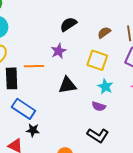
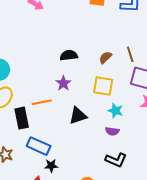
black semicircle: (68, 24) -> (69, 55), turned 36

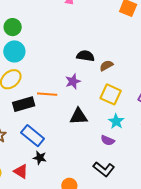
brown semicircle: (105, 57) -> (106, 66), moved
black rectangle: (22, 118) -> (24, 104), turned 70

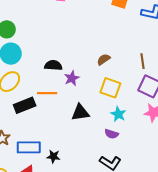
black semicircle: (85, 56) -> (53, 65), moved
blue rectangle: (33, 136) -> (29, 147), moved, turned -35
black star: (40, 158) -> (53, 156), moved

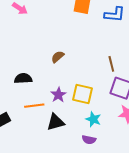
brown semicircle: (104, 59) -> (58, 57), moved
purple star: (72, 78) -> (58, 95), moved
orange line: (47, 93) -> (34, 106), moved

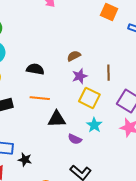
brown line: (111, 64) -> (109, 73), moved
purple star: (58, 95) -> (80, 76), moved
purple semicircle: (89, 140) -> (75, 139), moved

